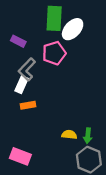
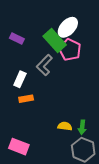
green rectangle: (54, 18) -> (55, 41), moved, turned -45
pink pentagon: (54, 53) -> (70, 50), moved, turned -30
gray L-shape: (27, 69) -> (44, 65), moved

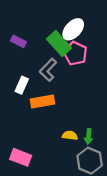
orange rectangle: (26, 99) -> (43, 102), moved, size x1.5

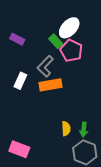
green rectangle: (59, 44) -> (56, 41), size x0.6
orange rectangle: (43, 102) -> (50, 85), moved
yellow semicircle: (70, 135) -> (66, 129), turned 80

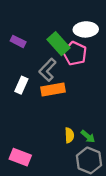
white ellipse: (69, 28) -> (86, 29), moved, turned 45
green rectangle: (56, 41) -> (58, 44), size x1.5
green arrow: (84, 130) -> (88, 136), turned -56

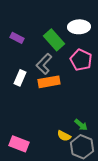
pink pentagon: (75, 53) -> (81, 60), moved
yellow semicircle: (69, 135) -> (64, 136), moved, turned 120

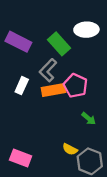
purple rectangle: (17, 38) -> (18, 42), size x1.6
pink pentagon: (81, 60) -> (75, 86), moved
green arrow: (81, 125) -> (89, 119), moved

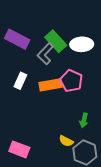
white ellipse: (86, 30) -> (82, 44), moved
gray L-shape: (48, 70) -> (45, 54), moved
green arrow: (89, 119) -> (84, 120), moved, turned 64

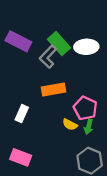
white rectangle: (20, 81) -> (22, 114), moved
pink pentagon: (71, 81) -> (85, 108), moved
yellow semicircle: (66, 141) -> (70, 125), moved

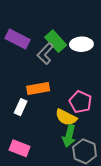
orange rectangle: (54, 89) -> (38, 89), moved
yellow semicircle: (70, 125) -> (66, 117), size x1.5
green arrow: (89, 127) -> (69, 136), moved, size x1.5

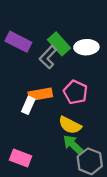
pink pentagon: (80, 102) -> (75, 92), moved
white rectangle: (21, 107) -> (28, 105), moved
green arrow: (69, 136) -> (73, 145), turned 120

